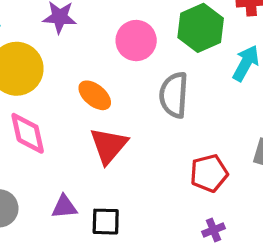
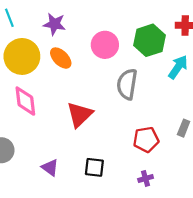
orange ellipse: (95, 95) -> (61, 58), moved
purple triangle: (64, 207) -> (50, 168), moved, turned 36
black square: (106, 222) -> (94, 167), moved

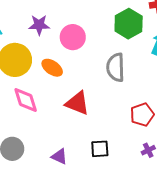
pink circle: (105, 45) -> (73, 37), moved
orange ellipse: (61, 58) -> (52, 68), moved
red triangle: (80, 114) -> (77, 103), turned -44

